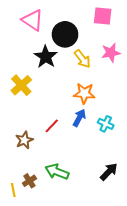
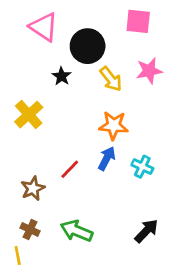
black star: (46, 57) -> (62, 76), size x0.6
brown cross: (29, 181) -> (30, 230), moved, turned -32

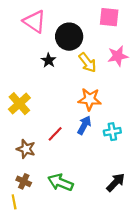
yellow cross: (29, 115) -> (19, 104), moved
cyan cross: (142, 167) -> (112, 132), turned -35
brown star: (33, 188) -> (26, 149), turned -30

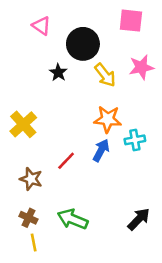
pink triangle: (35, 21) -> (41, 26), size x0.7
cyan cross: (112, 132) -> (135, 140), moved
yellow line: (14, 202) -> (34, 242), moved

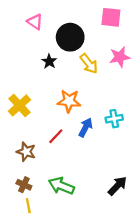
orange star: (108, 119) -> (69, 101), moved

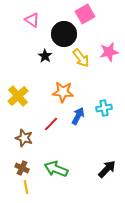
pink square: (111, 17) -> (85, 14), moved, turned -36

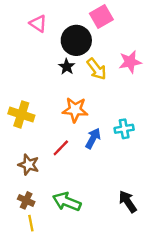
black star: (45, 56) -> (67, 67), moved
yellow cross: (18, 96) -> (21, 114), turned -30
black arrow: (107, 169) -> (128, 202), turned -78

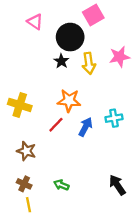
yellow arrow: (97, 69) -> (89, 63), turned 30
red line: (61, 148) -> (56, 125), moved
green arrow: (67, 202) -> (61, 185), size x0.6

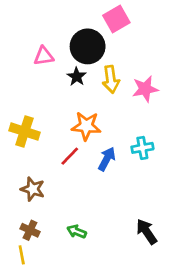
pink triangle: (35, 22) -> (44, 56), moved, turned -42
pink star: (119, 57) -> (145, 89), moved
yellow line: (28, 205) -> (22, 255), moved

